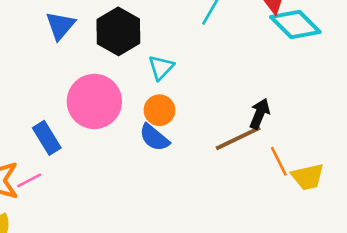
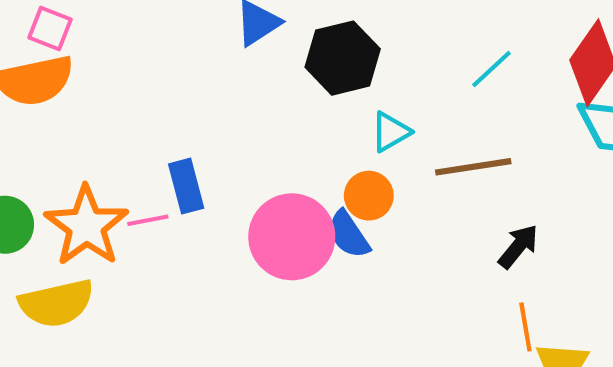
pink circle: (94, 101) -> (292, 237), moved
brown line: (238, 138) -> (473, 167), moved
pink line: (29, 180) -> (148, 220), moved

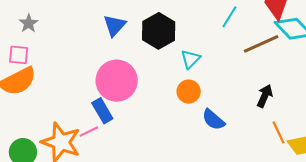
brown line: (473, 167) -> (261, 44), moved
blue semicircle: (349, 235) -> (213, 120), moved
pink circle: (292, 237) -> (117, 81), moved

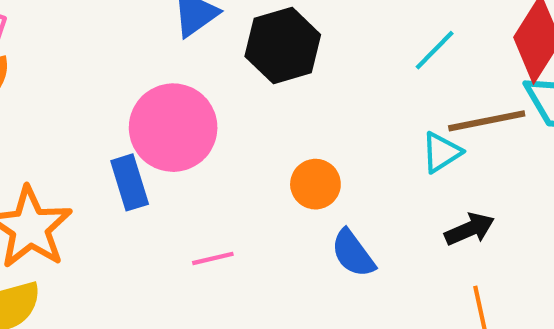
cyan triangle: (190, 59) -> (441, 152), moved
black arrow: (265, 96) -> (470, 229), turned 30
pink line: (89, 132) -> (213, 258), moved

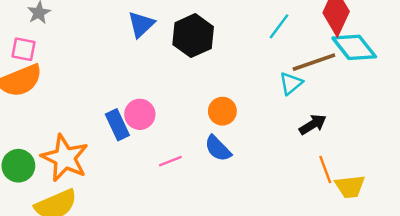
pink circle: (173, 128) -> (140, 114), moved, size x0.6
blue semicircle: (353, 253) -> (218, 148), moved

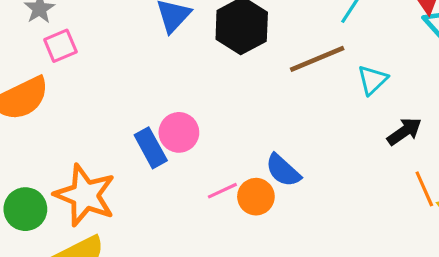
pink square: (23, 49) -> (60, 46), moved, turned -30
brown line: (314, 62) -> (317, 59), moved
orange circle: (222, 111) -> (256, 197), moved

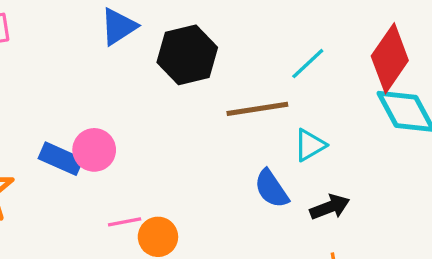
blue rectangle: (151, 148) -> (61, 159), turned -51
blue semicircle: (283, 170) -> (271, 189), moved

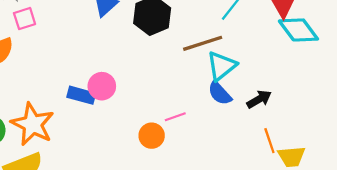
cyan triangle: (310, 145) -> (222, 66), moved, size x1.4
pink line: (125, 222) -> (175, 117), moved

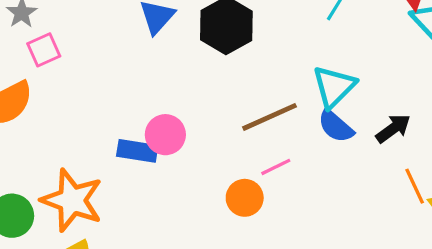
brown line: (203, 43) -> (269, 117), moved

